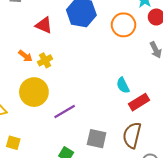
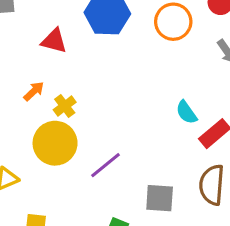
orange arrow: (25, 56) -> (34, 91), turned -72
yellow cross: (45, 60) -> (65, 106), moved

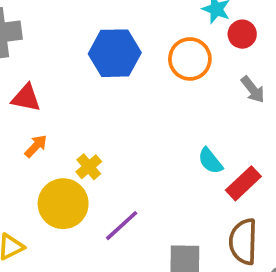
red triangle: (54, 41) -> (26, 98), moved
yellow cross: (65, 106) -> (89, 167), moved

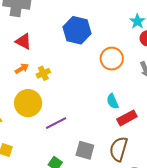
orange circle: (190, 59) -> (112, 59), moved
yellow cross: (89, 167) -> (43, 73), moved

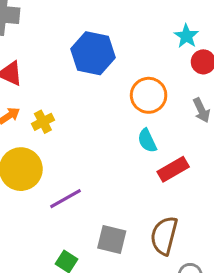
cyan semicircle: (113, 101) -> (147, 141), moved
red rectangle: (127, 118) -> (173, 169), moved

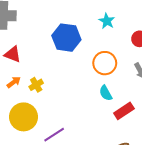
cyan star: (186, 36) -> (107, 21), moved

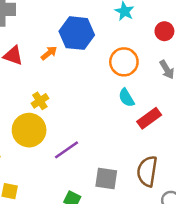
orange arrow: (14, 82) -> (49, 53), moved
yellow cross: (36, 85) -> (40, 101), moved

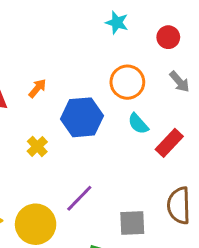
blue hexagon: (77, 33) -> (82, 117), moved
yellow circle: (29, 130) -> (36, 224), moved

